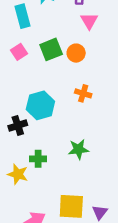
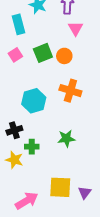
orange cross: (83, 93) -> (70, 91), size x1.5
black cross: (18, 126) -> (14, 130), moved

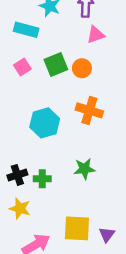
cyan rectangle: (18, 24) -> (26, 30), turned -60
pink triangle: (76, 28) -> (96, 35), turned 42
black cross: (14, 130) -> (17, 175), moved
yellow star: (14, 160) -> (20, 209), moved

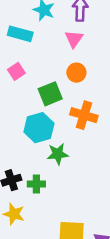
pink triangle: (96, 35) -> (74, 39), moved, turned -36
green square: (56, 64) -> (50, 94), moved
green star: (84, 169) -> (58, 154), moved

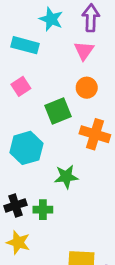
cyan hexagon: (39, 128) -> (26, 148), moved

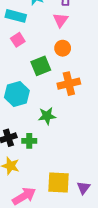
pink square: (21, 86) -> (18, 40), moved
orange cross: (95, 134) -> (69, 84), turned -30

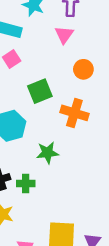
orange circle: (63, 48) -> (83, 69), moved
orange cross: (69, 84) -> (74, 113), turned 30

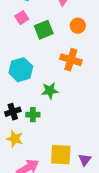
green square: (40, 91) -> (44, 30), moved

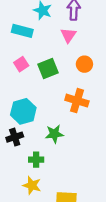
pink square: (22, 18) -> (21, 64), moved
black cross: (13, 112) -> (15, 137), moved
yellow star: (15, 139) -> (32, 185), moved

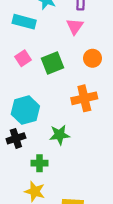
orange cross: (77, 101) -> (84, 98), turned -30

